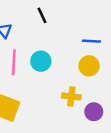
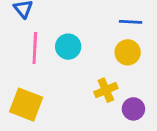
yellow cross: (71, 96) -> (106, 90), turned -30

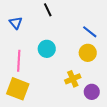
blue line: (131, 22) -> (90, 32), turned 35
pink line: (35, 48) -> (19, 61), moved

